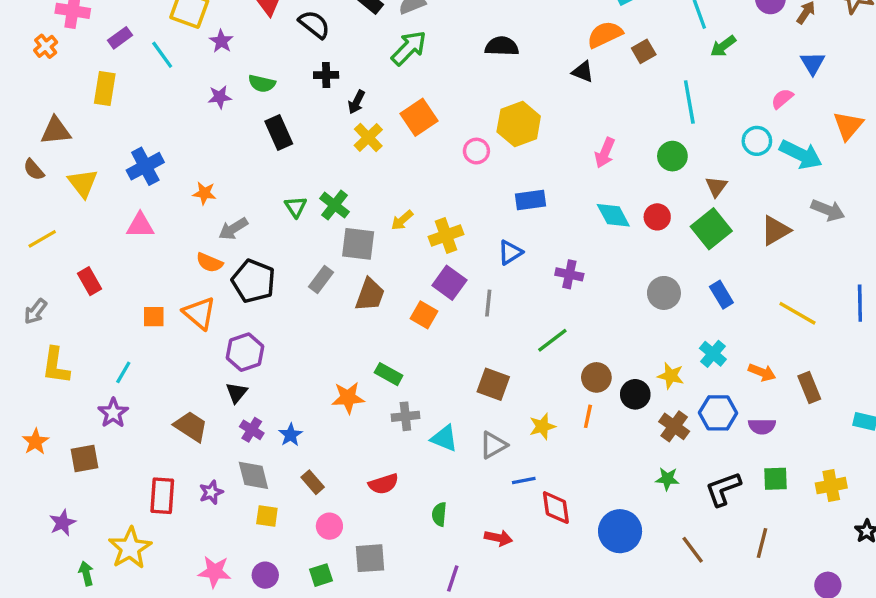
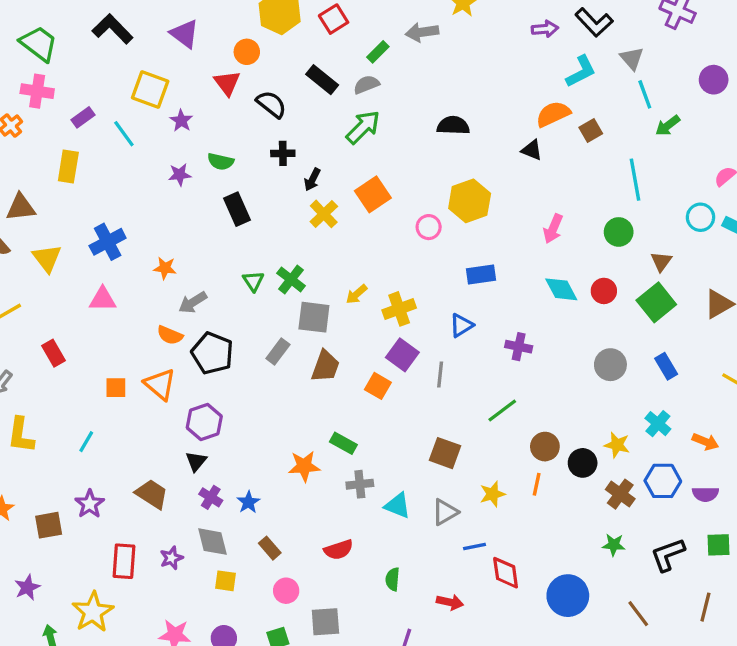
purple star: (113, 413) -> (90, 504), moved

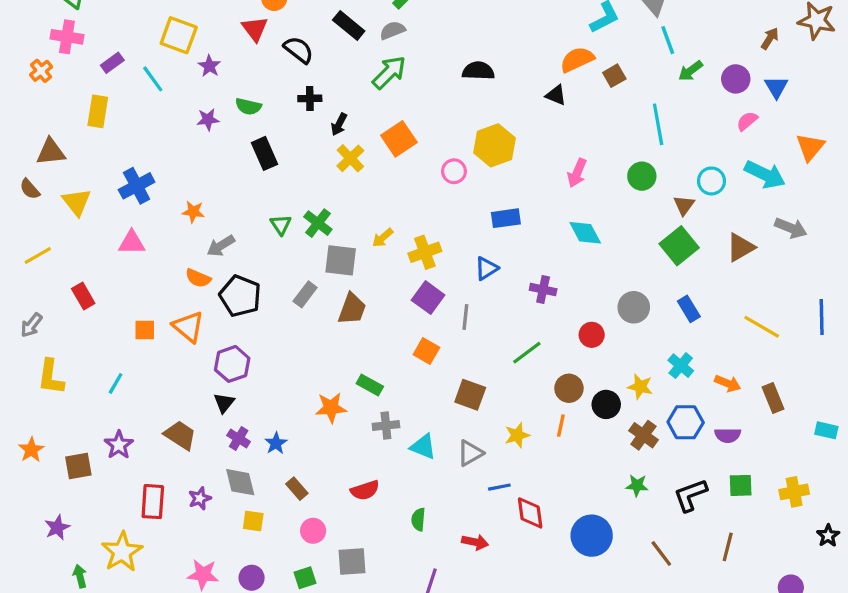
purple circle: (714, 80) -> (736, 79), moved
cyan circle: (701, 217) -> (711, 181), moved
red circle: (604, 291) -> (592, 335), moved
orange square: (378, 386) -> (426, 351), moved

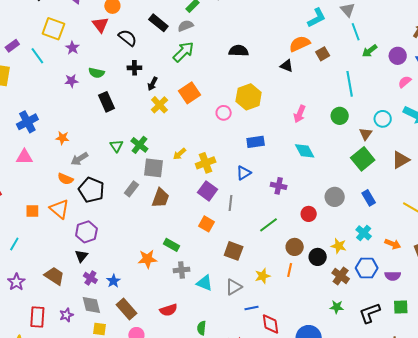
brown rectangle: (297, 489) -> (126, 309), size x1.5

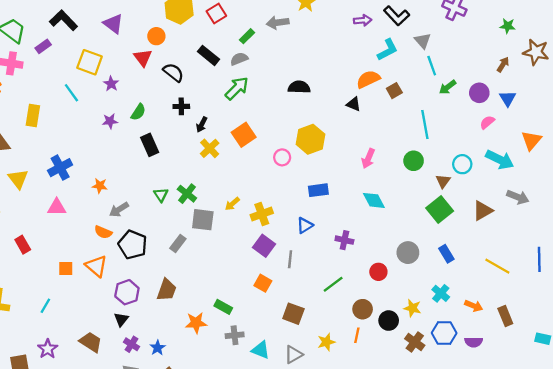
purple rectangle: (12, 46) -> (43, 46), moved
green semicircle: (96, 73) -> (138, 112), turned -70
brown trapezoid: (160, 198) -> (167, 290), moved

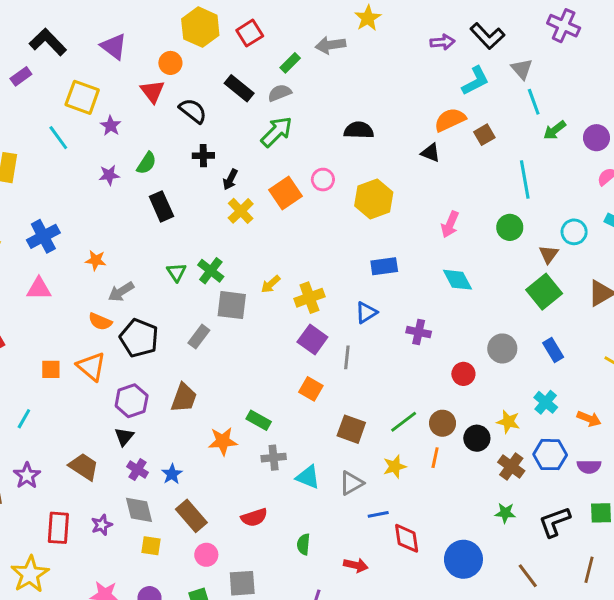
pink circle: (282, 157) -> (323, 180), moved
green line: (333, 284) -> (404, 422), moved

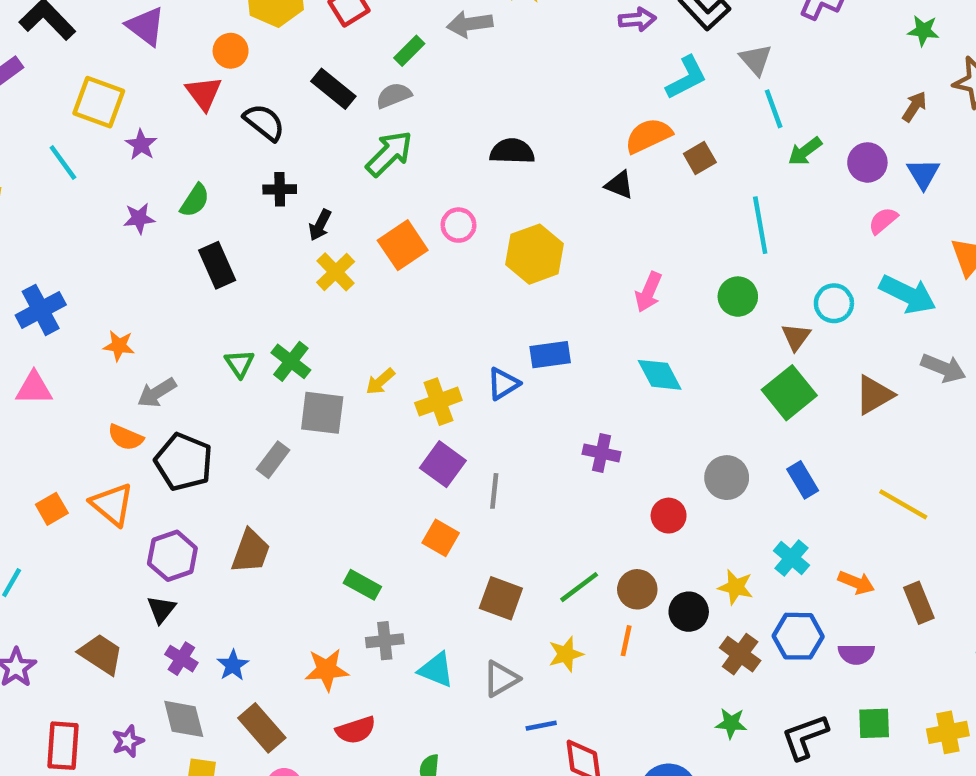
blue triangle: (366, 313) -> (503, 384), moved
orange square: (51, 369) -> (52, 509), turned -30
orange star: (223, 441) -> (327, 670), moved

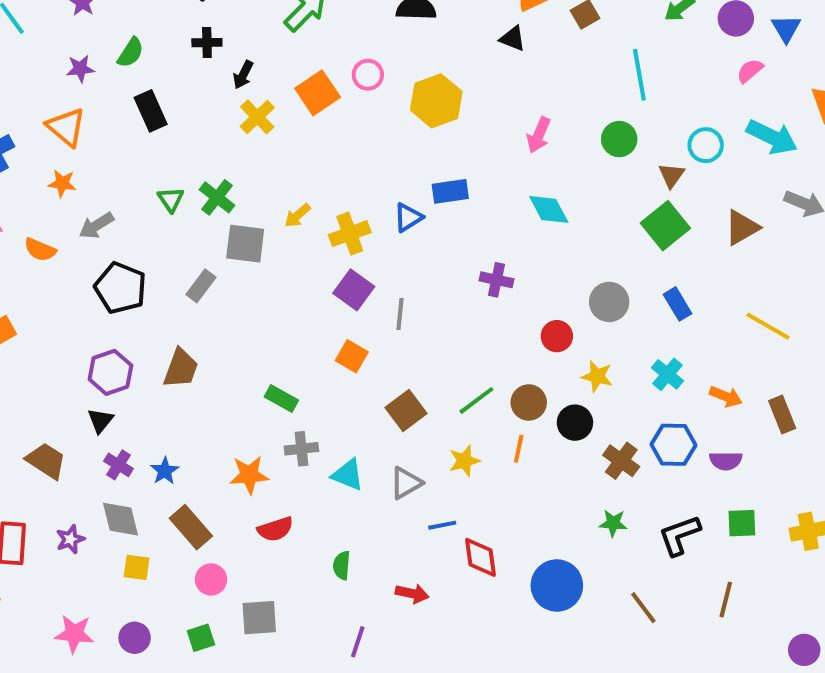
orange semicircle: (126, 437) -> (40, 250), moved
orange triangle: (112, 504) -> (66, 127), moved
yellow star: (736, 587) -> (597, 376), moved
brown square: (501, 598) -> (406, 411), turned 33

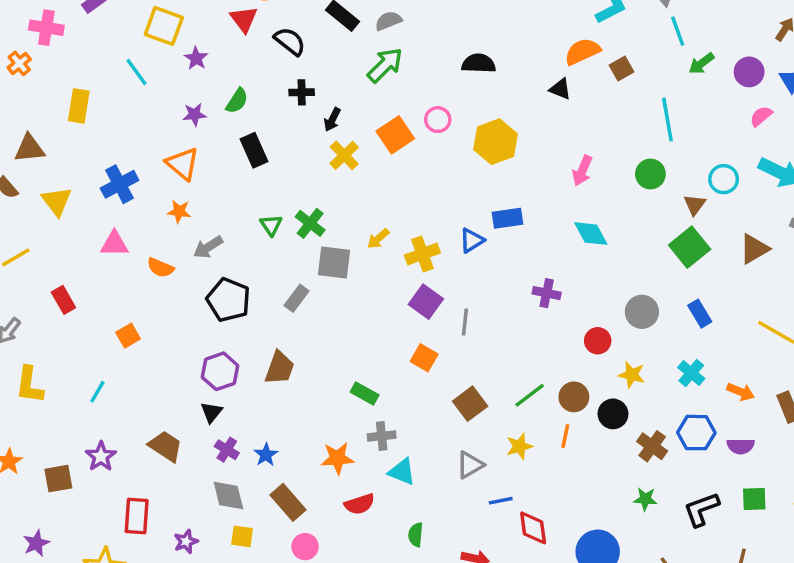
cyan triangle: (348, 475) -> (402, 472), moved
purple star: (70, 539) -> (186, 542), moved

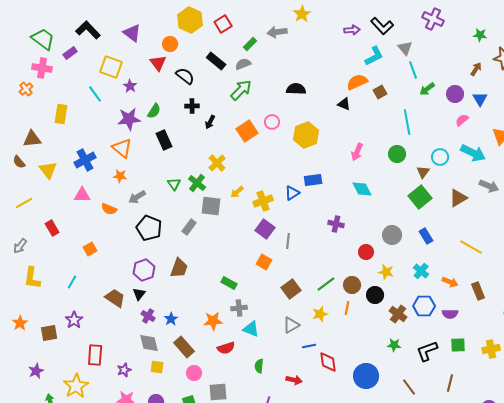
purple star: (194, 114) -> (129, 119), size x1.6
yellow cross: (344, 155) -> (217, 163), moved
brown trapezoid: (166, 446) -> (115, 298), moved

